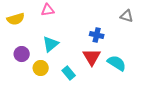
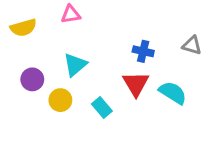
gray triangle: (127, 16) -> (192, 45), moved

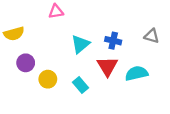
yellow semicircle: (23, 28) -> (14, 34), moved
cyan triangle: (75, 65) -> (80, 44), moved
cyan semicircle: (173, 93) -> (136, 73), turned -45

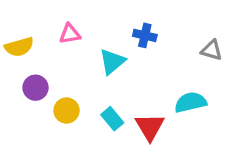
pink triangle: (56, 12) -> (70, 34), moved
blue cross: (113, 41) -> (145, 35), moved
red triangle: (107, 66) -> (150, 127), moved

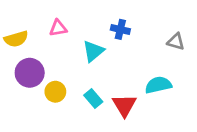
purple circle: (36, 88) -> (30, 73), size x1.4

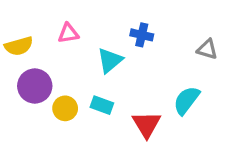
cyan semicircle: (158, 85) -> (186, 100), turned -40
cyan rectangle: (93, 98) -> (102, 105), moved, turned -30

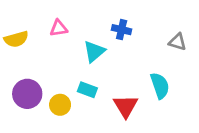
purple circle: (35, 86) -> (27, 94), moved
cyan semicircle: (186, 100) -> (160, 86), turned 124
yellow circle: (65, 108) -> (60, 105), moved

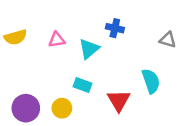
pink triangle: (59, 28) -> (57, 40), moved
purple circle: (27, 94) -> (26, 108), moved
yellow circle: (60, 105) -> (62, 108), moved

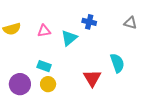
gray triangle: (168, 40) -> (130, 23), moved
cyan rectangle: (83, 85) -> (44, 66), moved

